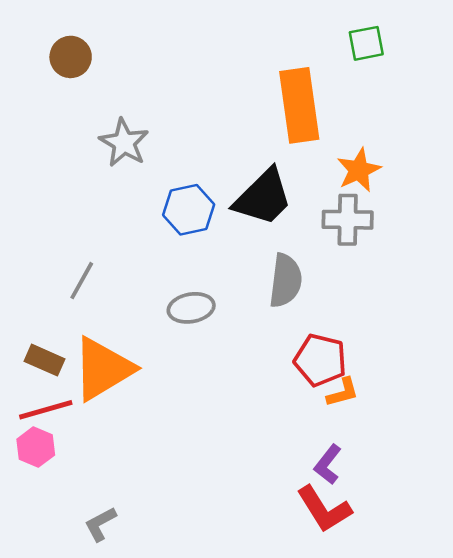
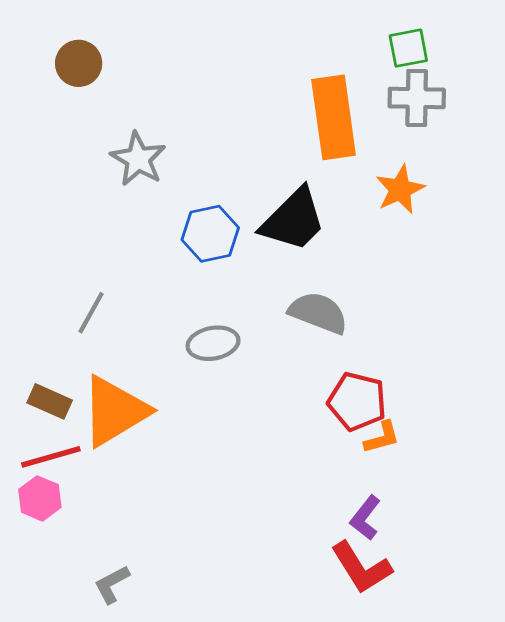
gray cross: (348, 220) -> (417, 98), moved
gray semicircle: (286, 281) -> (318, 313), turned -76

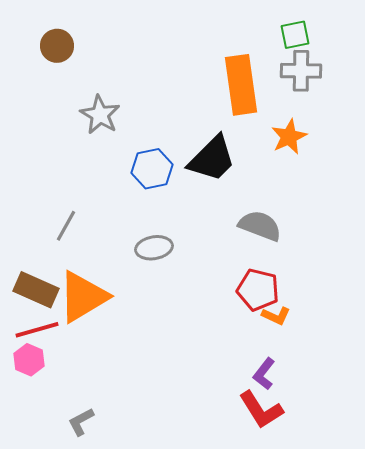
gray semicircle: (318, 313) -> (260, 226), moved
brown rectangle: (50, 401) -> (36, 290), size x1.4
orange L-shape: (382, 437) -> (276, 316), turned 40

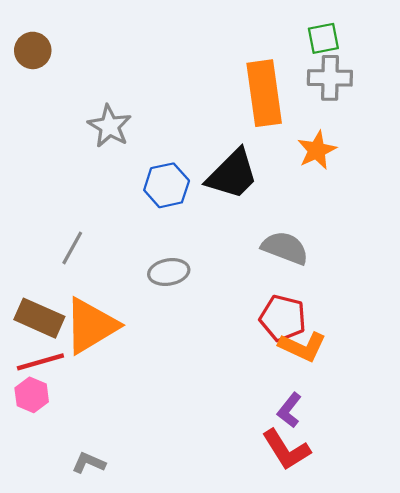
brown circle: (57, 46) -> (33, 50), moved
orange L-shape: (276, 316) -> (303, 347), size x1.5
gray L-shape: (81, 422) -> (89, 463), turned 52

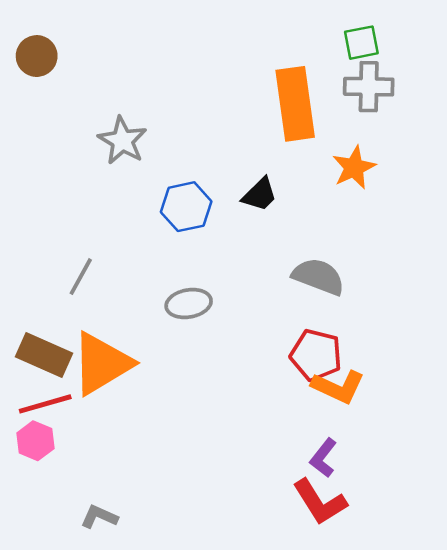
black trapezoid: (232, 174) -> (260, 194), size x0.6

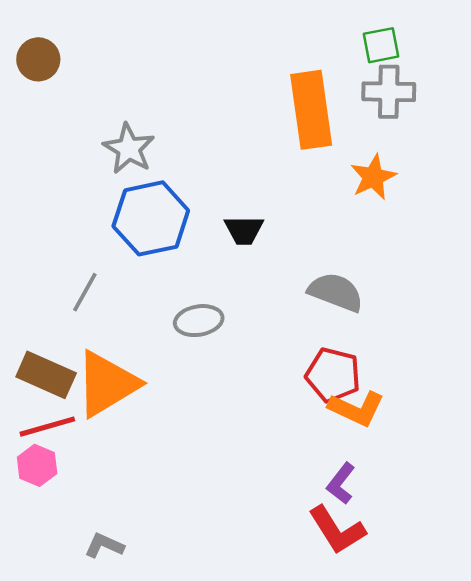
black trapezoid: (260, 194) -> (244, 230), moved, turned 45
blue hexagon: (186, 207) -> (151, 218), moved, size x1.4

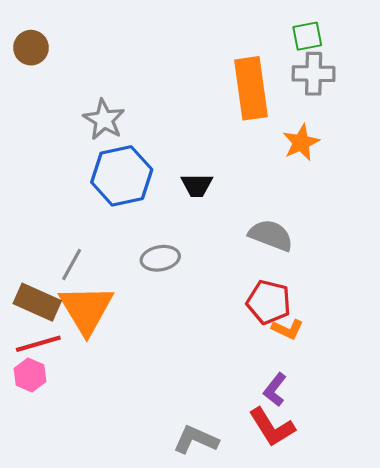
gray line: (85, 292) -> (72, 265), moved
orange triangle: (107, 384) -> (86, 309), turned -30
orange L-shape: (356, 408) -> (287, 329), size x0.7
gray L-shape: (104, 546) -> (196, 440), moved, size x1.4

